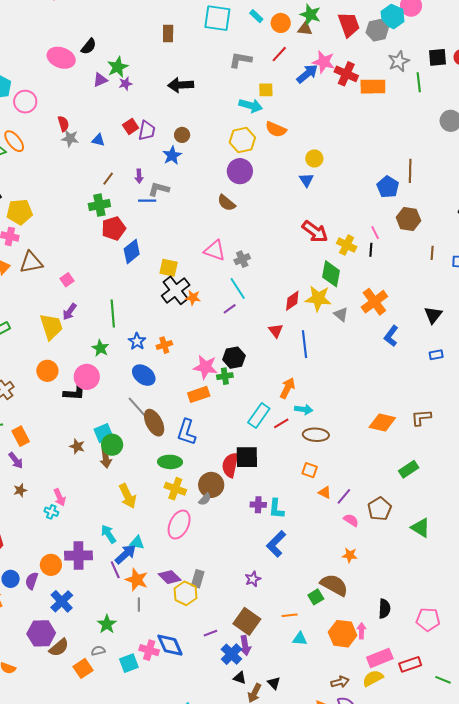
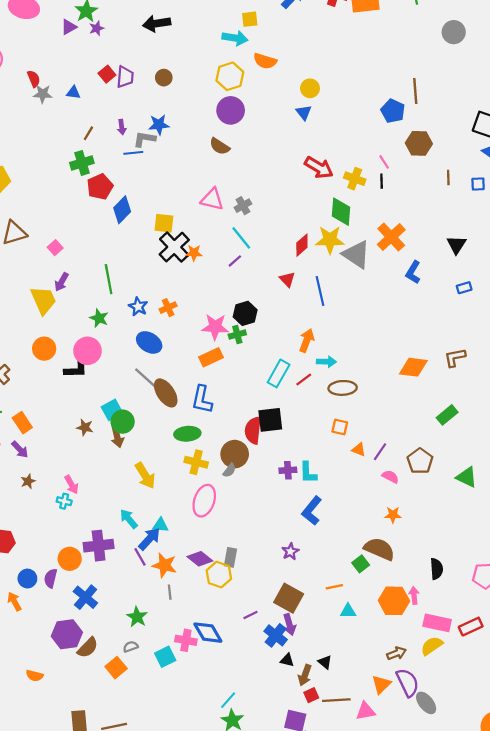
blue star: (172, 155) -> (159, 125), moved, turned 30
gray triangle: (341, 314) -> (356, 254), size x1.8
pink rectangle: (380, 658) -> (437, 623), turned 40

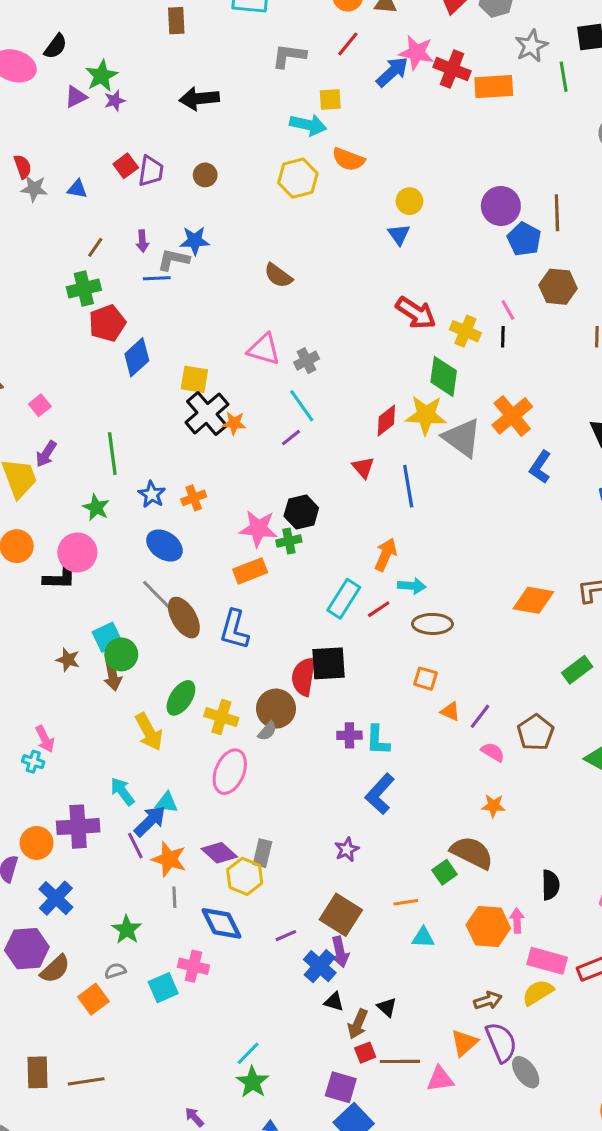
purple circle: (231, 110) -> (501, 206), moved
green ellipse: (187, 434) -> (181, 698), moved, turned -55
blue diamond: (208, 633) -> (222, 923), moved

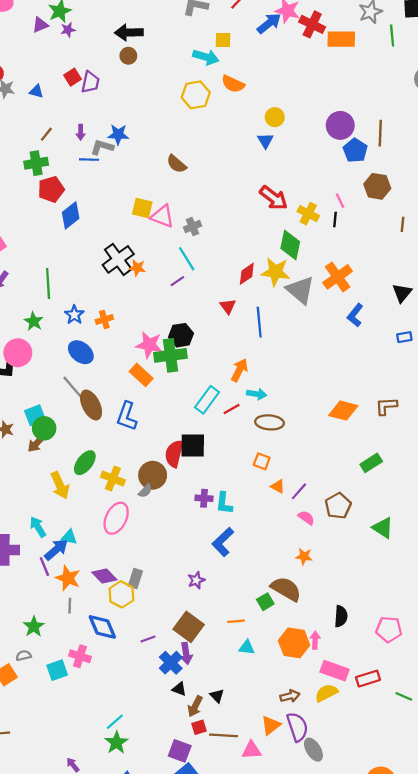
brown circle: (205, 175) -> (128, 56), moved
yellow square: (194, 379) -> (142, 208), moved
green cross: (289, 541) -> (170, 355), size x1.8
orange rectangle: (250, 571) -> (141, 375), turned 60
brown arrow: (113, 675) -> (37, 443), turned 50

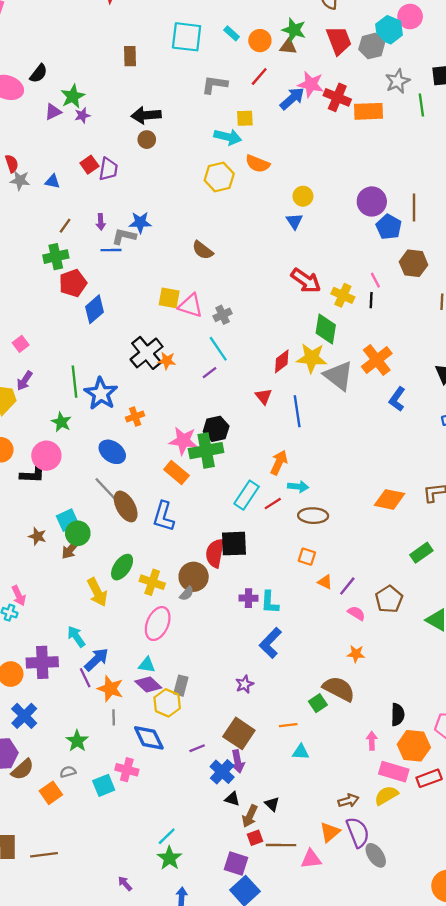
blue star: (74, 315) -> (101, 394), moved, size x1.6
cyan triangle: (69, 537) -> (147, 665), moved
orange hexagon: (294, 643) -> (414, 746), moved

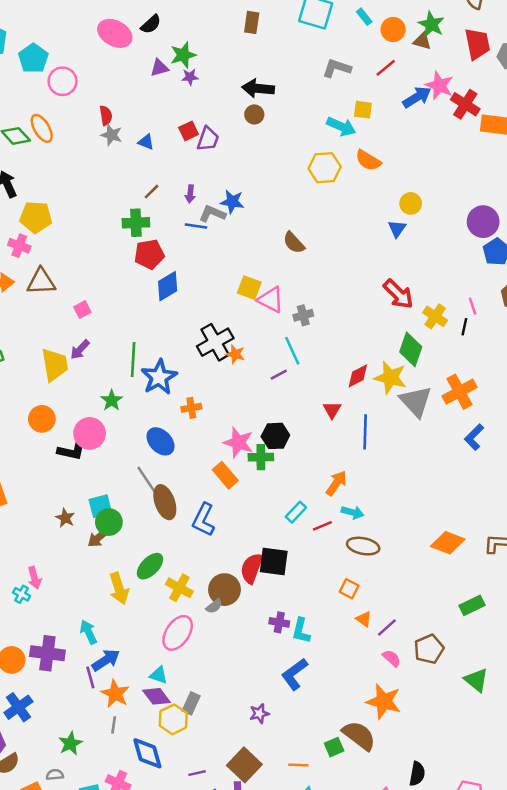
green cross: (206, 451) -> (261, 457), size x0.7
cyan rectangle: (247, 495) -> (296, 512), size x0.7
orange star: (356, 654) -> (384, 701), size x1.8

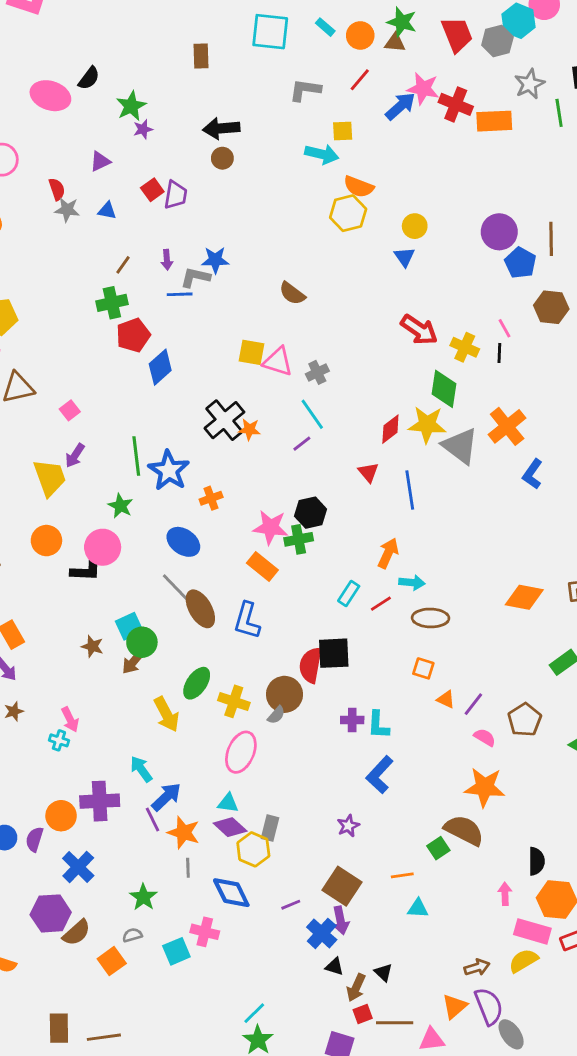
purple triangle: (159, 68) -> (100, 161), moved
yellow hexagon: (325, 168) -> (348, 213), moved

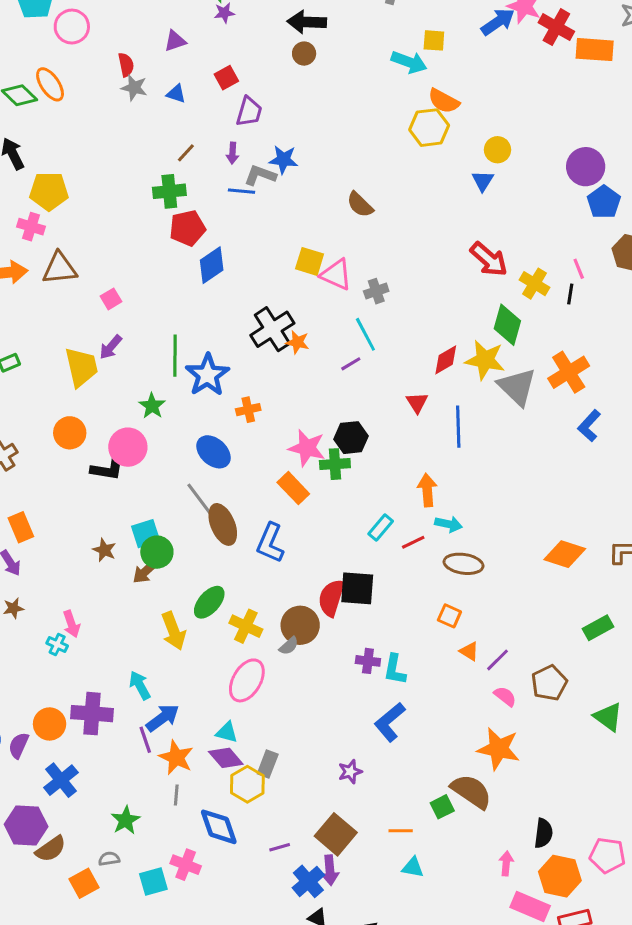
purple trapezoid: (176, 195) -> (249, 112), moved
orange arrow: (388, 553) -> (427, 490), turned -36

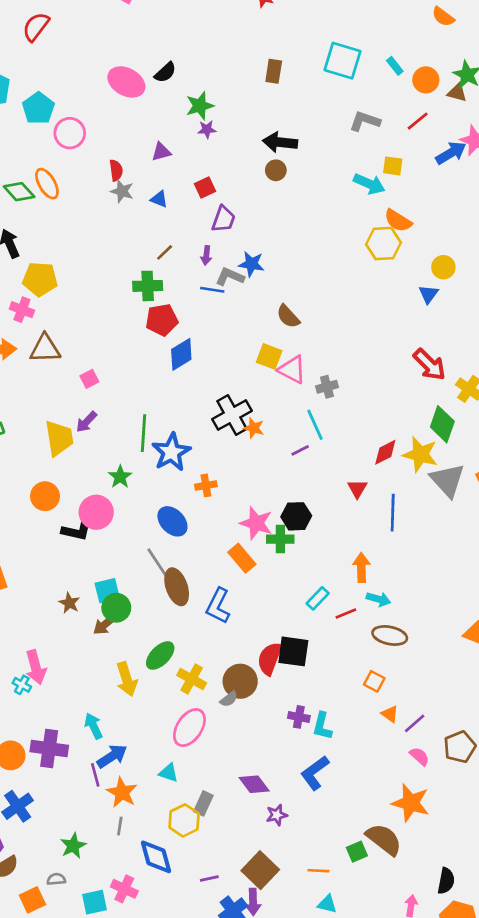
brown semicircle: (360, 205) -> (288, 316), moved
pink arrow: (71, 624) -> (36, 667), size x1.4
purple diamond: (226, 758) -> (254, 784), moved

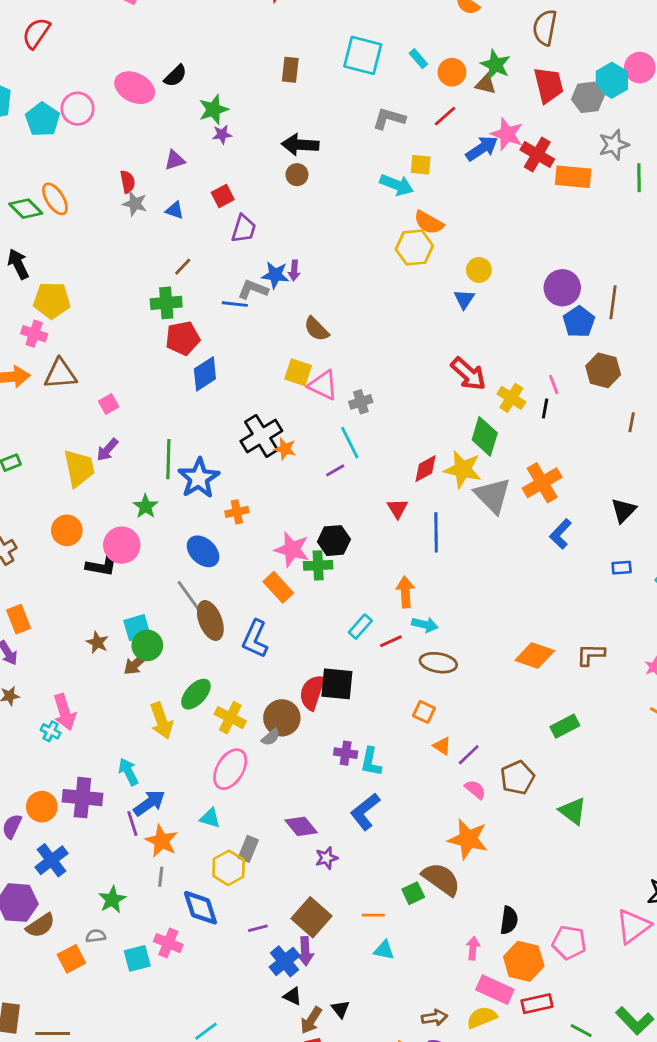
pink circle: (70, 133) -> (78, 109), moved
purple arrow: (206, 255) -> (294, 270), moved

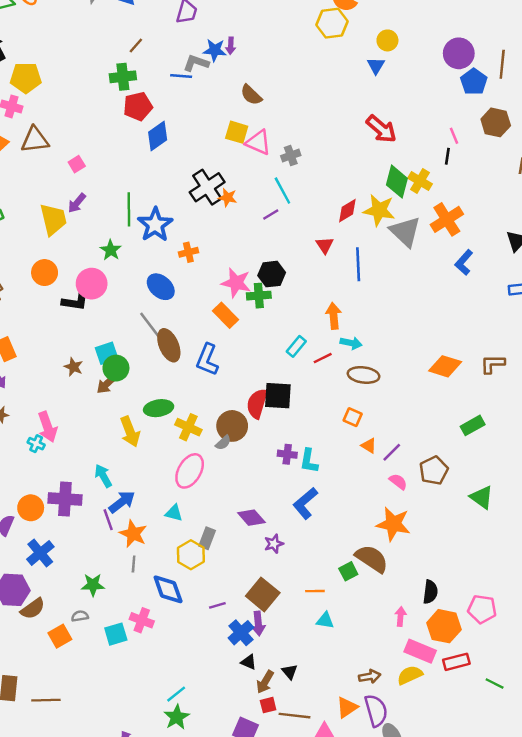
yellow cross: (511, 398) -> (420, 181), moved
green ellipse: (196, 694) -> (159, 408), turned 40
green star: (112, 900) -> (93, 585), turned 30

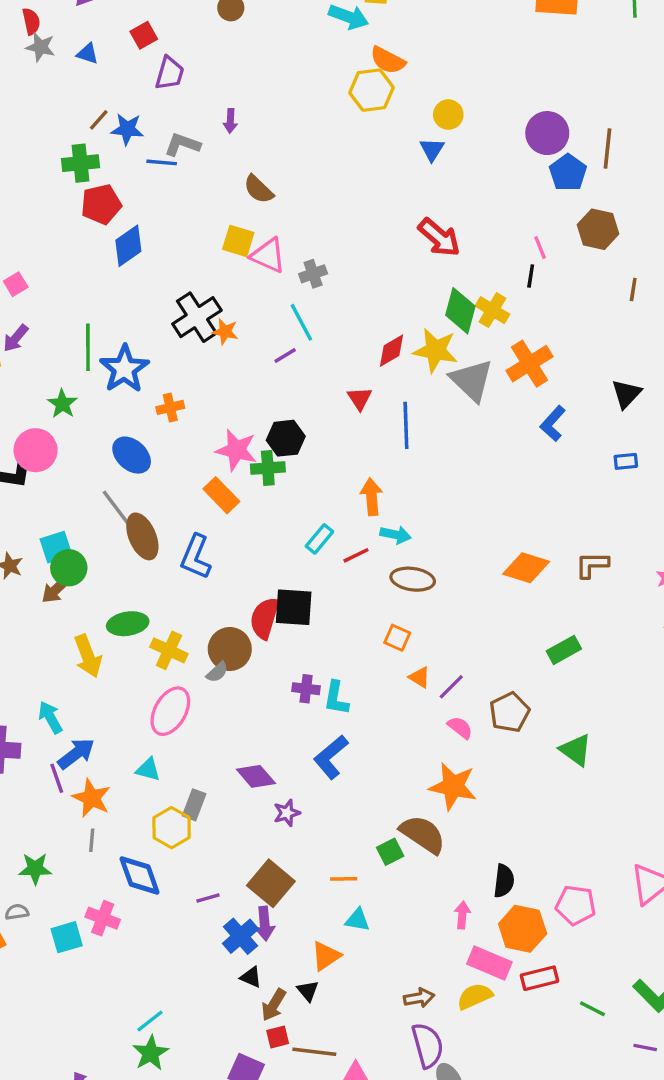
blue star: (215, 50) -> (127, 129), moved
orange triangle: (347, 707) -> (326, 956), moved

